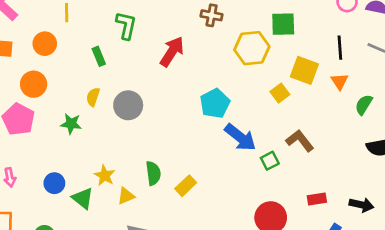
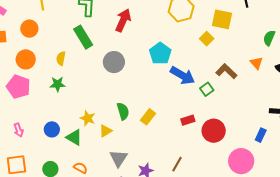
green rectangle: (99, 56) -> (83, 37), moved, size x1.6
orange triangle: (340, 81) -> (256, 63), moved
yellow semicircle: (93, 97) -> (61, 58), moved
gray circle: (128, 105) -> (114, 62), moved
red rectangle: (317, 199) -> (188, 120), moved

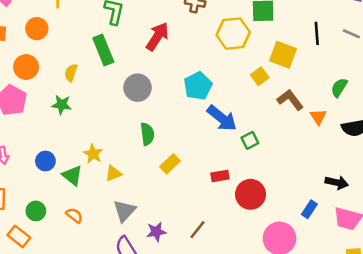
brown L-shape: (226, 71) -> (290, 100), moved
green semicircle: (123, 111) -> (147, 134), moved

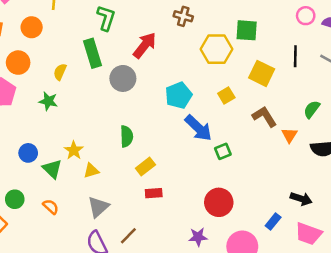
yellow square: (260, 76) -> (226, 95), moved
gray circle: (138, 88) -> (123, 78), moved
red rectangle: (220, 176) -> (154, 193), moved
brown line: (197, 230) -> (128, 236), moved
purple star: (156, 232) -> (198, 237), moved

